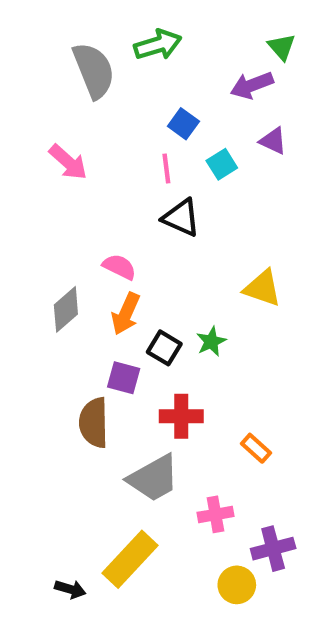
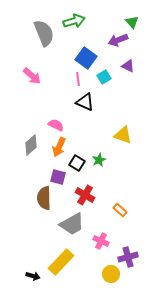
blue square: (183, 124) -> (86, 58), size x1.5
red cross: (181, 416) -> (85, 195), turned 30
pink cross: (215, 514) -> (101, 241), turned 35

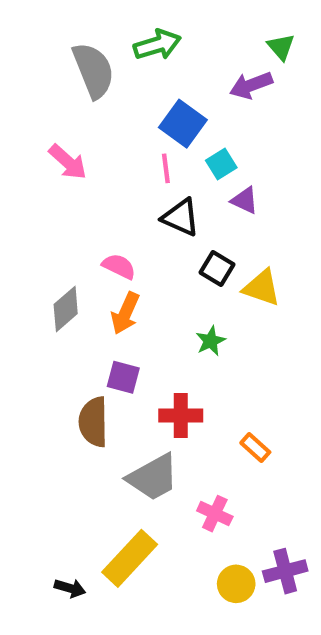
purple triangle: (128, 66) -> (245, 200), moved
black square: (77, 163) -> (217, 268), moved
red cross: (85, 195) -> (181, 416), turned -30
purple cross: (128, 257) -> (285, 571), moved

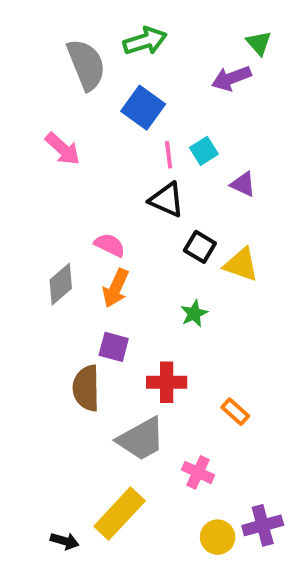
blue square: (183, 124) -> (143, 108), moved
pink line: (166, 168) -> (169, 155), moved
purple triangle: (245, 200) -> (243, 184), moved

